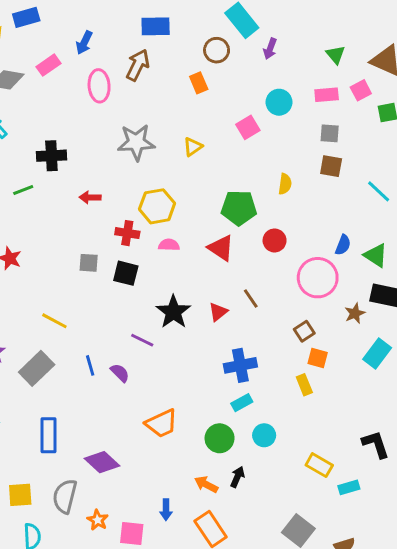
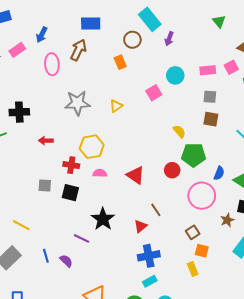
green triangle: (336, 55) -> (219, 21), moved
yellow semicircle: (285, 184) -> (179, 131), turned -48
green pentagon: (239, 208) -> (194, 155), moved
red triangle: (218, 312) -> (141, 226), moved

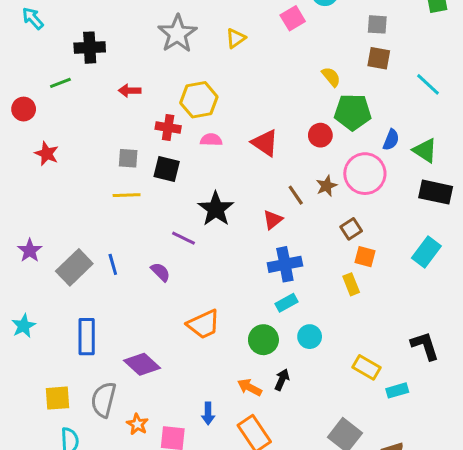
gray star: (77, 103) -> (177, 34), turned -30
brown star: (227, 220) -> (326, 186), moved
yellow line: (21, 225) -> (127, 195), moved, turned -30
blue line: (46, 256) -> (113, 264), moved

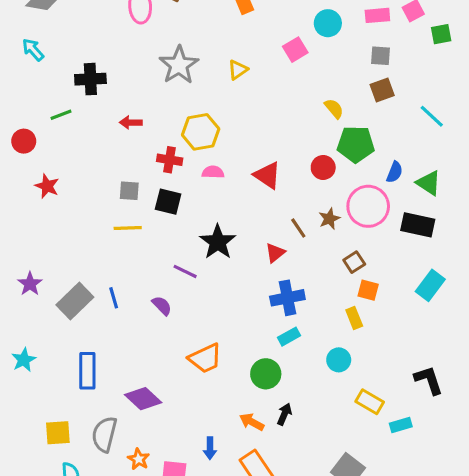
brown square: (379, 58) -> (382, 90), turned -30
black rectangle: (436, 192) -> (418, 225), moved
cyan circle: (310, 337) -> (339, 360), moved

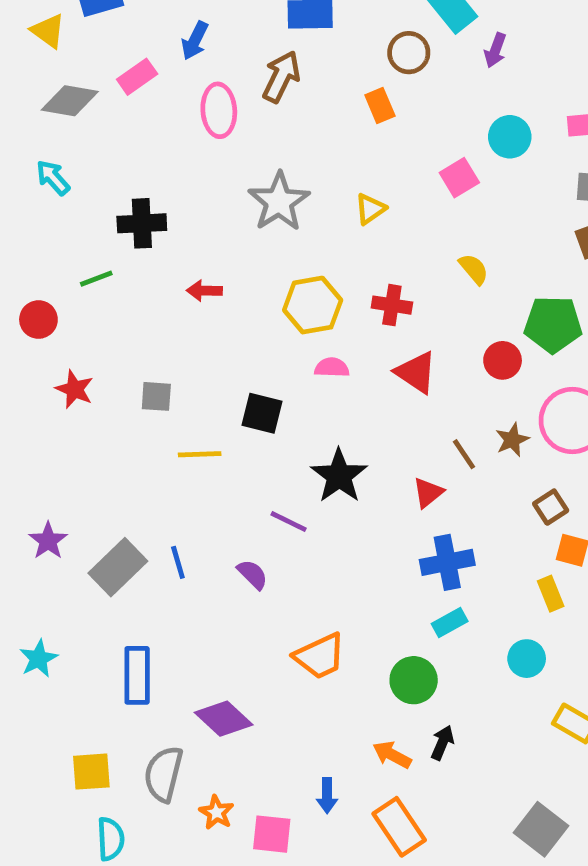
yellow semicircle: (334, 109) -> (474, 269), moved
red cross: (170, 160) -> (392, 305), moved
gray square: (129, 191) -> (156, 396), moved

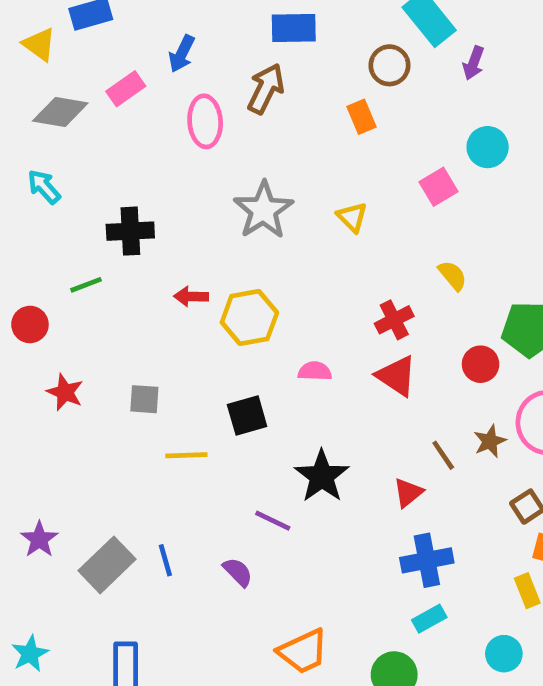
yellow triangle: (370, 209) -> (352, 217), turned -40
yellow hexagon: (313, 305) -> (249, 317), moved
red cross: (392, 305) -> (394, 320), moved, turned -36
black square: (262, 413) -> (247, 416), turned -30

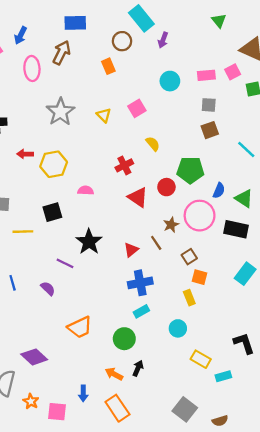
pink square: (439, 187) -> (137, 108), moved
red triangle: (396, 376) -> (138, 197), moved
brown line: (443, 455) -> (156, 243), moved

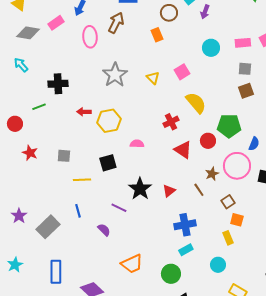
yellow semicircle: (153, 144) -> (196, 103), size x1.6
red triangle: (131, 250) -> (169, 191), moved
blue line: (13, 283) -> (78, 211), moved

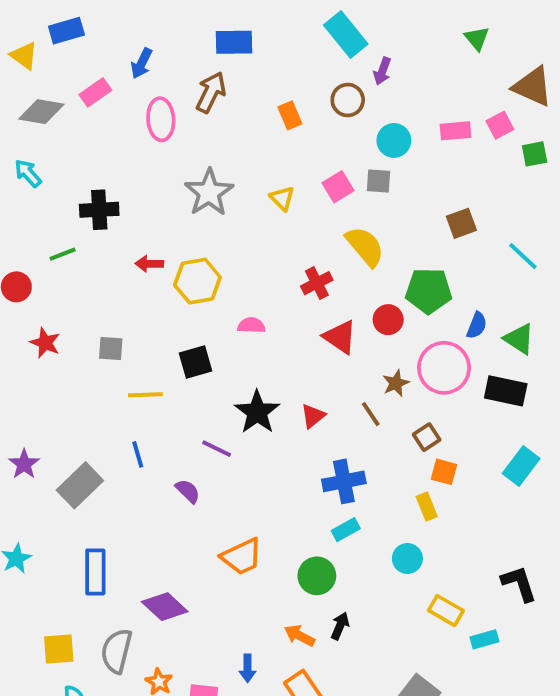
brown circle: (169, 13) -> (348, 100), moved
gray square: (245, 69) -> (378, 181), moved

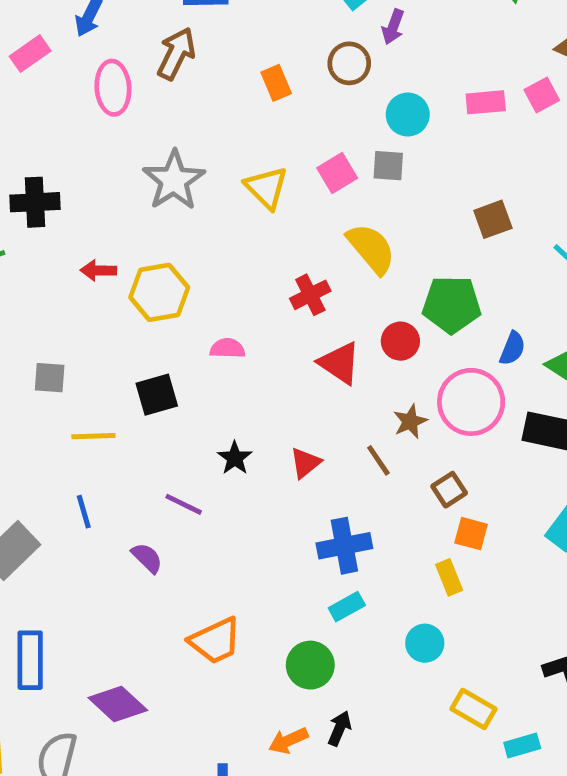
yellow triangle: (282, 198) -> (266, 188), size x1.4
black star: (257, 412) -> (235, 458), size x0.6
orange arrow: (300, 636) -> (288, 741), turned -52

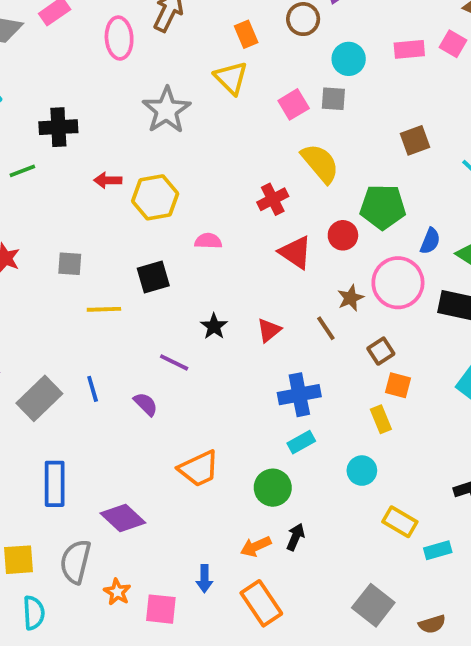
pink square: (542, 95) -> (453, 44), turned -32
yellow triangle: (266, 188) -> (231, 78), moved
blue line: (84, 512) -> (93, 389), moved

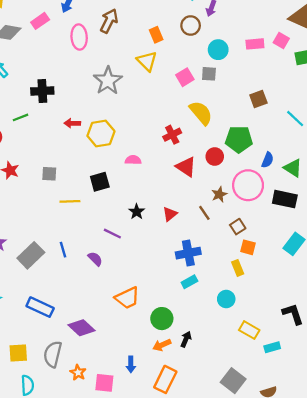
blue rectangle: (55, 484) -> (40, 307), turned -65
green circle: (273, 488) -> (162, 319), moved
orange rectangle: (261, 603) -> (165, 379), turned 60

